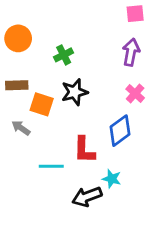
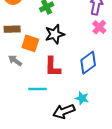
pink cross: (135, 93) -> (99, 27), moved
red L-shape: (84, 150) -> (53, 67), moved

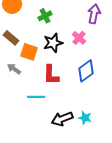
pink cross: (99, 27) -> (79, 38), moved
brown rectangle: (12, 29) -> (11, 38), turned 42
cyan star: (82, 98) -> (85, 118), moved

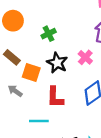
black star: (53, 43) -> (57, 63), turned -30

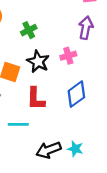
pink cross: (85, 57) -> (68, 56), turned 32

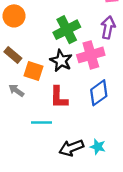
green cross: (29, 30) -> (67, 30), moved, size x1.6
pink cross: (68, 56) -> (91, 55), size x1.6

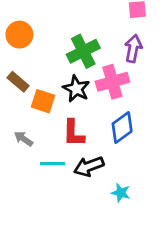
gray arrow: (16, 90) -> (24, 139), moved
black arrow: (71, 148) -> (89, 166), moved

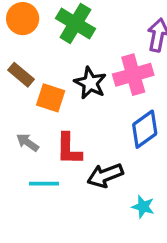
green cross: (83, 51) -> (75, 24), moved, turned -32
red L-shape: (74, 133) -> (69, 149), moved
cyan line: (53, 164) -> (44, 184), moved

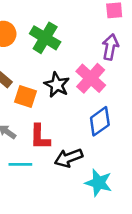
pink cross: (133, 75) -> (91, 78), turned -32
cyan star: (143, 207) -> (99, 183), size x1.5

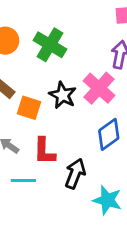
black arrow: (69, 158) -> (75, 174), turned 132

